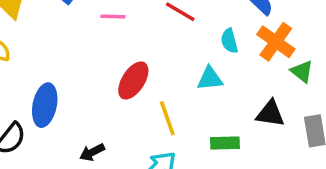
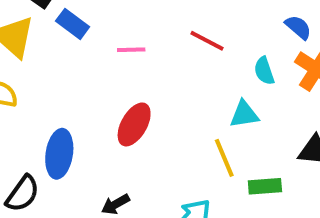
red ellipse: (133, 80) -> (134, 124), moved
yellow line: (167, 118) -> (224, 158), moved

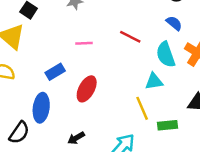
blue rectangle: (73, 24) -> (55, 72), moved, turned -66
blue semicircle: (298, 27) -> (174, 23), moved
cyan semicircle: (264, 71) -> (166, 55), size x1.5

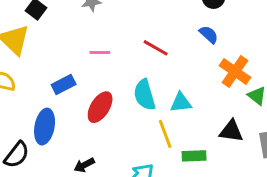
cyan semicircle: (166, 55) -> (144, 95), moved

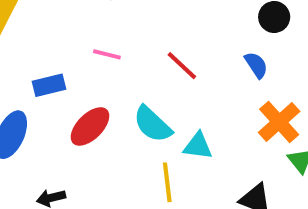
cyan semicircle: (144, 95) -> (152, 124), turned -44

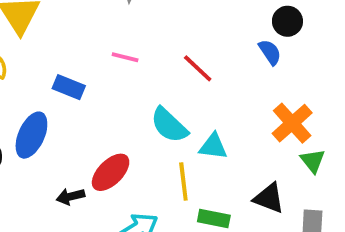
blue semicircle: (256, 65) -> (270, 52), moved
blue rectangle: (49, 85) -> (69, 87), turned 36
red ellipse: (90, 126) -> (111, 172), moved

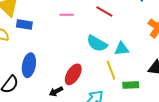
blue rectangle: (69, 87) -> (24, 24), moved

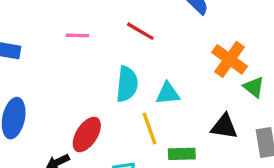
cyan semicircle: (97, 43) -> (127, 84), turned -115

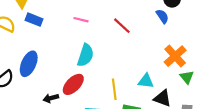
cyan semicircle: (127, 84) -> (86, 55), moved
cyan triangle: (168, 94) -> (146, 81), moved

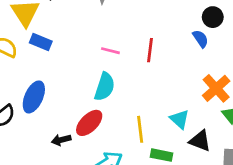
pink line: (81, 20) -> (110, 51), moved
red line: (122, 26) -> (150, 50), turned 54
cyan triangle: (146, 81) -> (180, 119), turned 35

